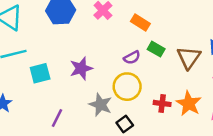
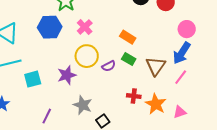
orange rectangle: (140, 22) -> (128, 37), moved
yellow circle: (127, 87) -> (87, 56), moved
red cross: (162, 103) -> (134, 96), moved

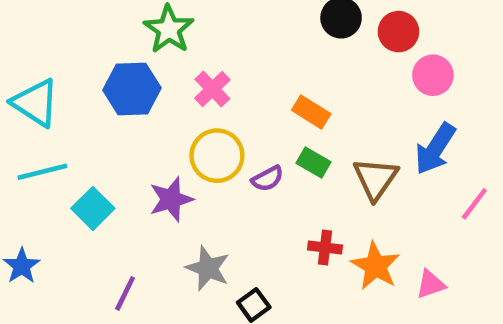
pink circle: (187, 29) -> (433, 75), moved
pink line: (181, 77) -> (474, 204), moved
cyan square: (33, 79) -> (93, 208), turned -30

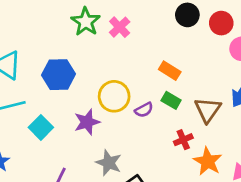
blue hexagon: (132, 89) -> (59, 75), moved
pink cross: (212, 89) -> (120, 27), moved
red cross: (325, 248) -> (183, 140), moved, turned -30

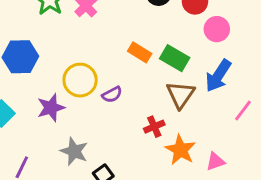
green rectangle: (171, 100) -> (175, 58), moved, size x1.4

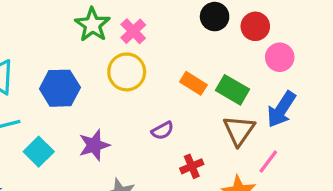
yellow circle: (80, 80) -> (127, 72), moved
pink line: (243, 111) -> (268, 161), moved
red cross: (154, 127) -> (192, 166), moved

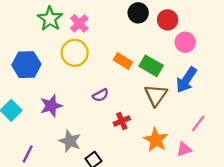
pink line: (268, 161) -> (198, 123), moved

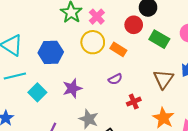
red circle: (168, 20) -> (134, 25), moved
orange rectangle: (123, 61) -> (118, 49), moved
green rectangle: (151, 66) -> (159, 39), moved

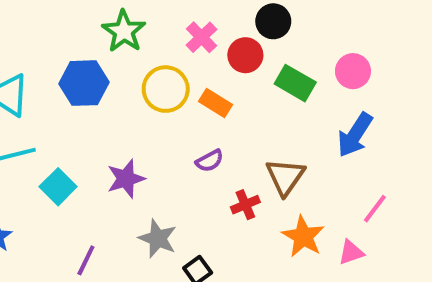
pink cross: (97, 17) -> (202, 37), moved
blue hexagon: (51, 52) -> (84, 83), moved
brown triangle: (163, 79) -> (285, 177), moved

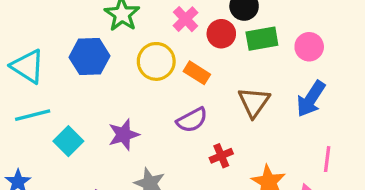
green rectangle: (295, 83) -> (262, 39), moved, turned -40
purple semicircle: (210, 161) -> (192, 120), size x1.4
brown triangle: (285, 177) -> (254, 102), moved
pink line: (375, 209) -> (327, 159), turned -30

